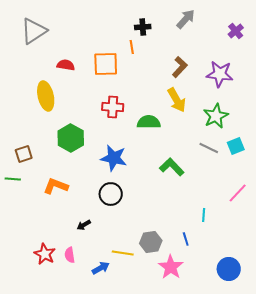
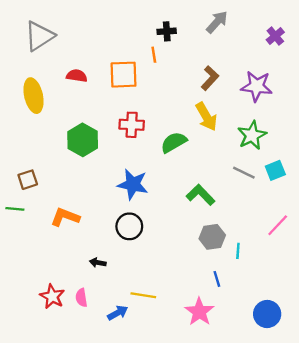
yellow ellipse: (46, 96) -> (34, 96), moved
green semicircle: (149, 122) -> (174, 142), turned -30
green hexagon: (71, 138) -> (83, 140), moved
black arrow: (84, 225) -> (98, 263), turned 40
gray hexagon: (151, 242) -> (212, 237), moved

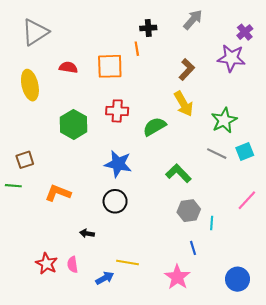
purple star: (257, 86) -> (231, 58), moved

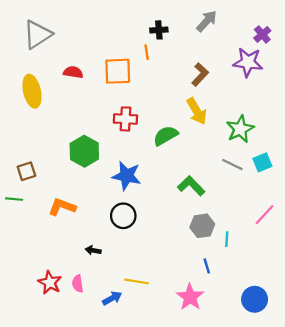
green hexagon: (74, 124) -> (84, 151), moved

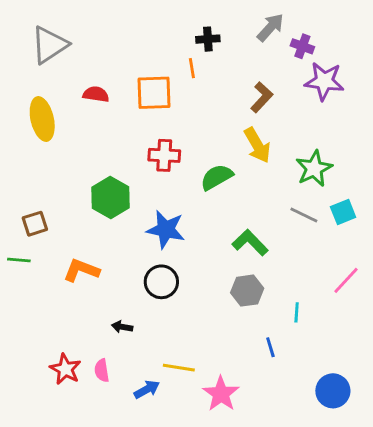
purple cross: (262, 34) -> (302, 46), moved, turned -30
gray hexagon: (202, 226) -> (247, 291), moved
pink star: (190, 297) -> (221, 394), moved

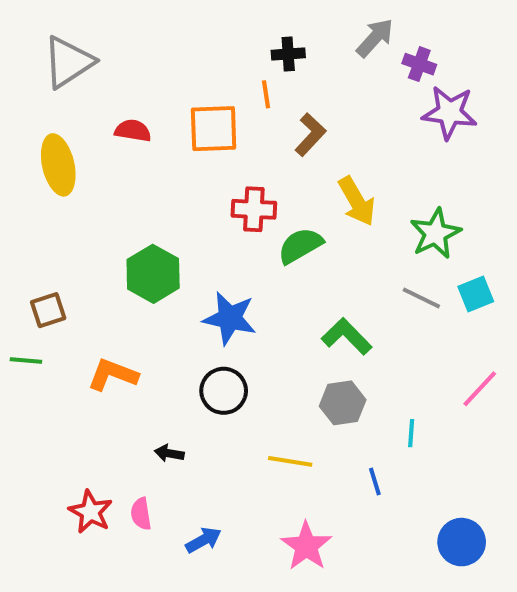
brown L-shape: (262, 97) -> (310, 135), moved
red cross: (164, 155) -> (254, 209), moved
yellow line: (179, 368) -> (290, 461), moved

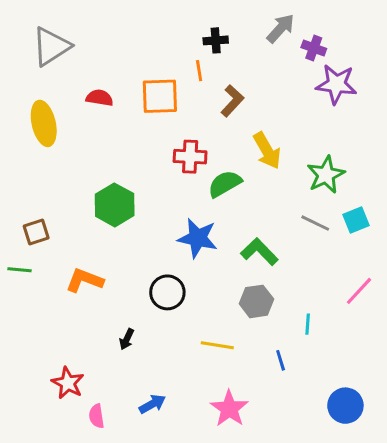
blue star: (230, 318) -> (198, 238), moved
black arrow: (169, 453) -> (127, 339), turned -75
pink semicircle: (141, 514) -> (96, 416), moved

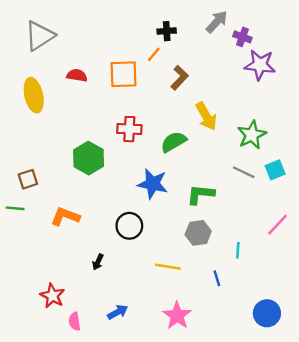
orange line: (199, 71) -> (154, 54), turned 49
red cross: (190, 157) -> (129, 129), moved
green L-shape: (259, 252) -> (200, 194), turned -40

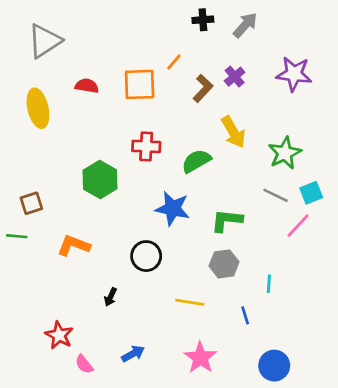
black cross: (167, 31) -> (203, 20), moved
purple cross: (242, 37) -> (235, 77), moved, turned 30
pink line: (277, 225) -> (298, 226), moved
blue circle: (267, 313) -> (274, 366), moved
pink semicircle: (75, 321) -> (84, 364), turned -30

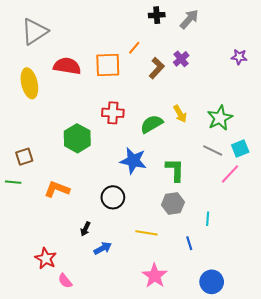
purple star: (294, 74) -> (239, 57), moved, size x0.6
red semicircle: (87, 86) -> (67, 66), size x1.5
yellow arrow: (233, 132) -> (180, 114), moved, size x0.7
green L-shape: (227, 220) -> (175, 170), turned 85
blue arrow: (133, 354) -> (103, 248), moved

